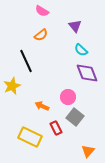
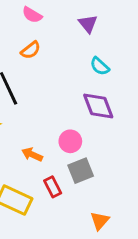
purple triangle: (75, 26) -> (88, 24), moved
cyan semicircle: (81, 50) -> (100, 66), moved
gray square: (75, 117) -> (81, 171), turned 30

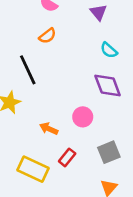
gray square: (81, 171) -> (109, 152), moved
red rectangle: (53, 187) -> (67, 157), turned 66

